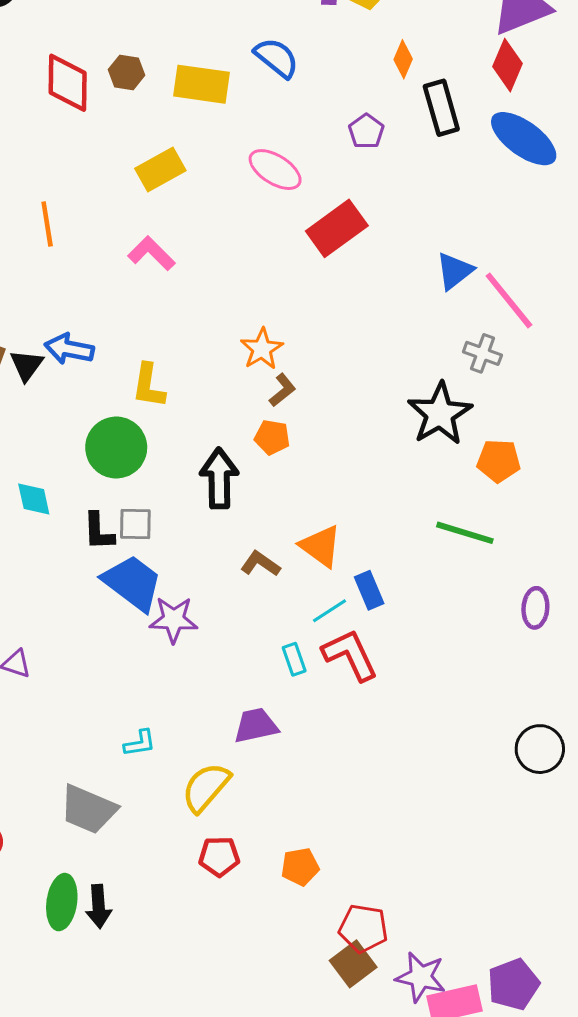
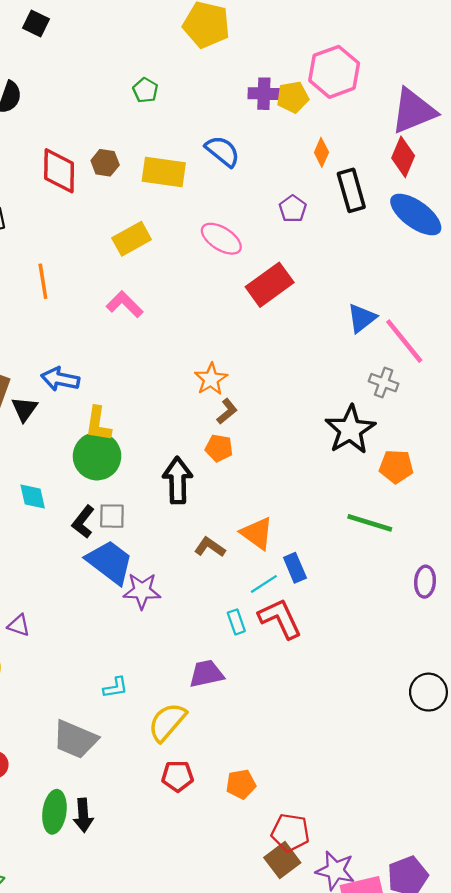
black triangle: (26, 365) -> (25, 409), moved
yellow L-shape: (149, 386) -> (98, 424), moved
black L-shape: (99, 531) -> (83, 522), turned 40

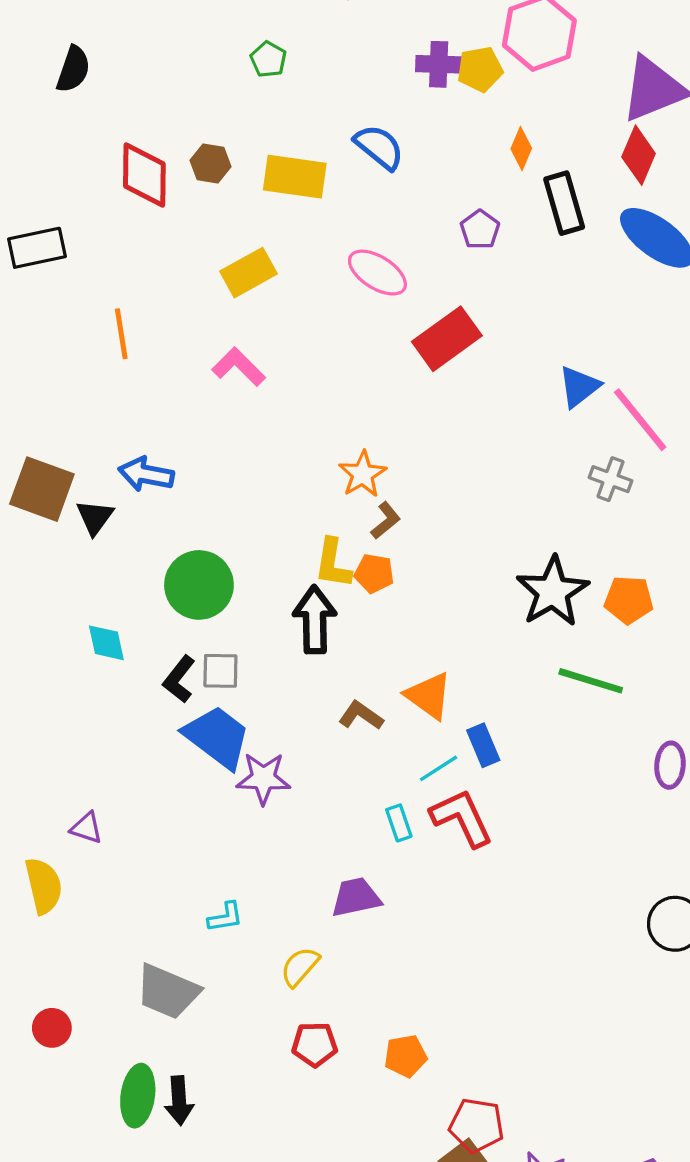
yellow L-shape: (98, 424) -> (333, 563), moved
black star: (350, 430) -> (553, 592), moved
yellow semicircle: (167, 722) -> (300, 967), size x0.7

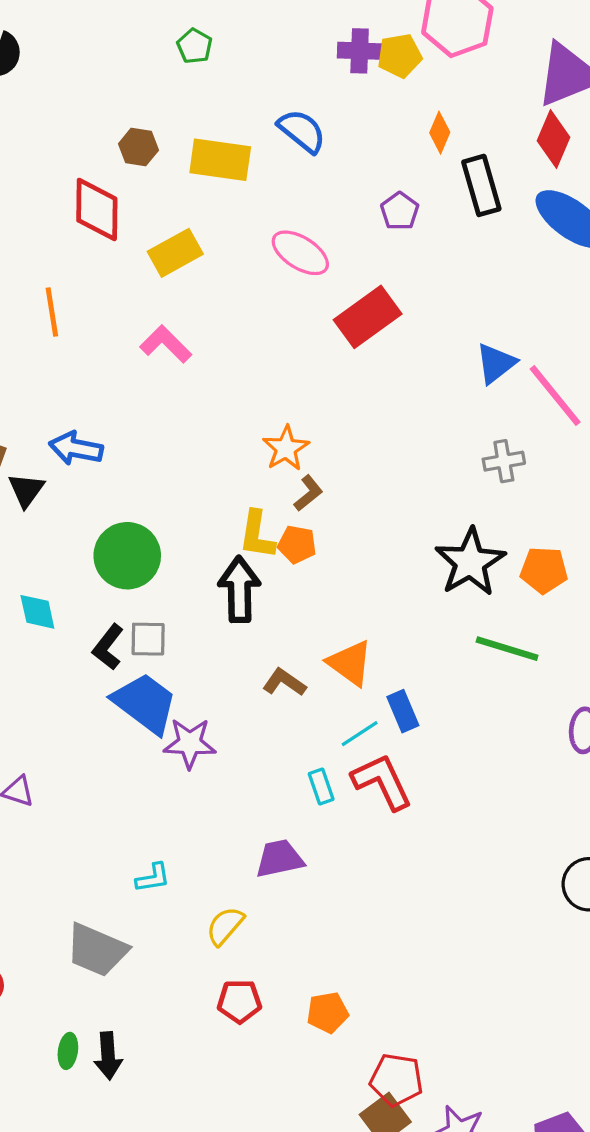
red diamond: (144, 175) -> (97, 210), moved
gray cross: (610, 479) -> (504, 461), moved, turned -30
green ellipse: (138, 1096) -> (68, 1051), size x0.6

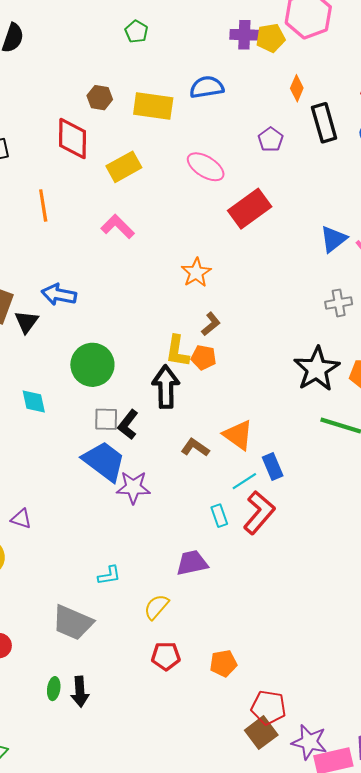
blue semicircle: (302, 131) -> (207, 87), turned -48
orange star: (286, 448) -> (196, 273), moved
black L-shape: (108, 647) -> (128, 425), moved
red L-shape: (382, 782) -> (259, 513), turned 66

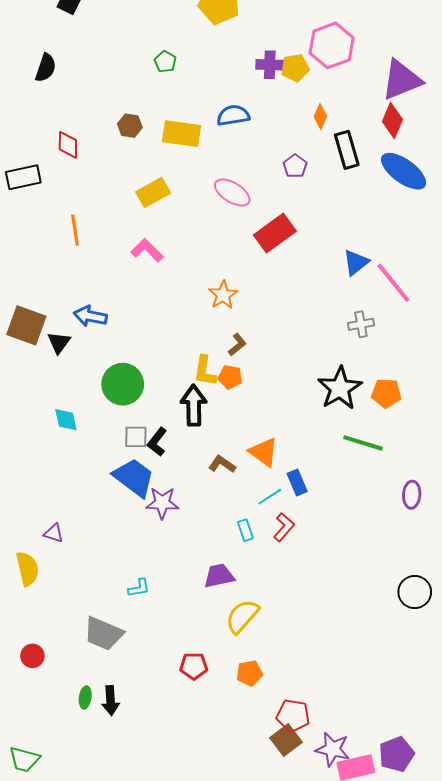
red diamond: (73, 138) -> (68, 145), moved, size x0.7
red L-shape: (259, 513) -> (284, 527), size x0.7
yellow semicircle: (156, 607) -> (242, 616), moved, size x1.4

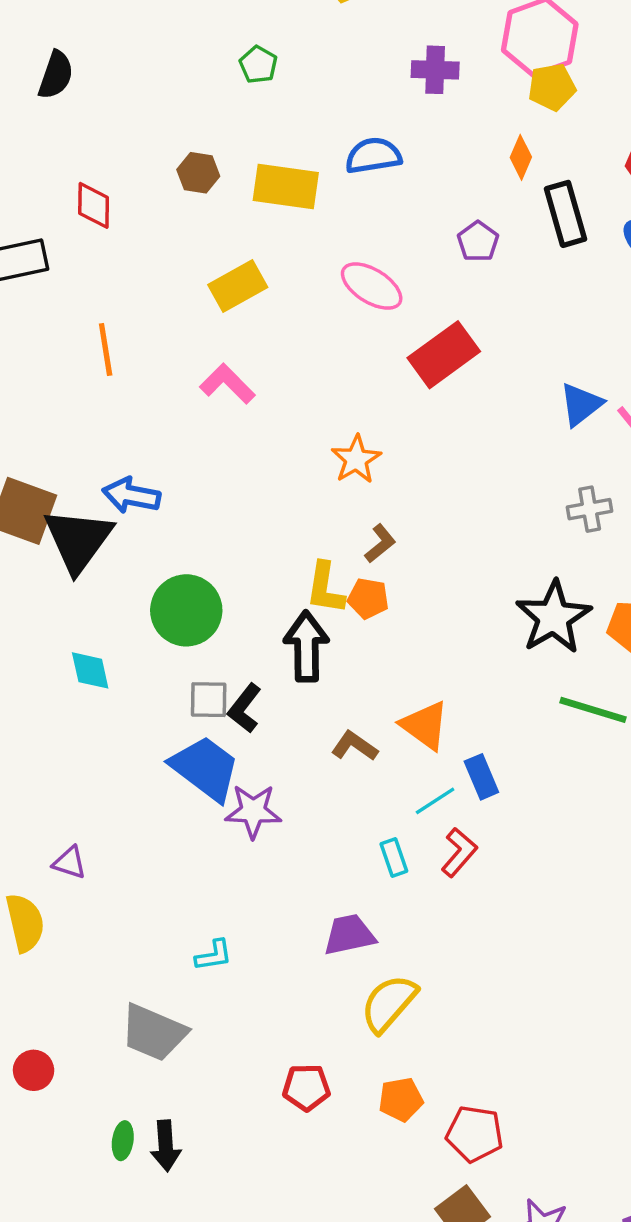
yellow pentagon: (295, 68) -> (552, 87), moved
black triangle: (59, 343) -> (78, 540), size x1.8
red pentagon: (293, 716) -> (475, 1134), moved

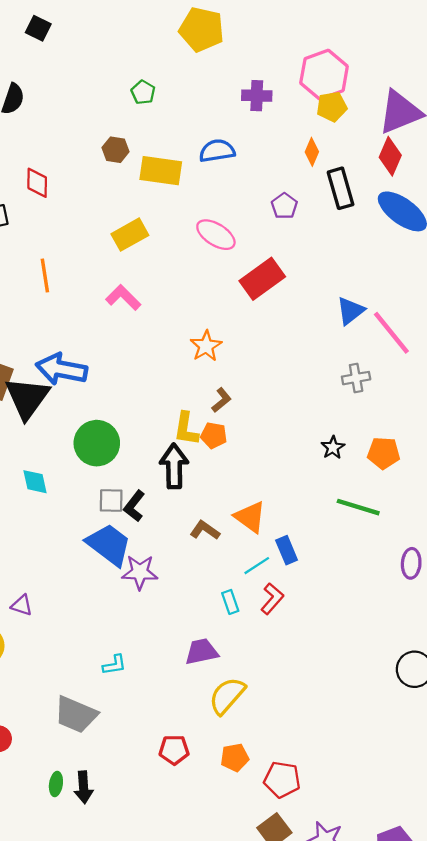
brown hexagon: (198, 173) -> (116, 150), moved
blue arrow: (131, 495) -> (61, 369), size x1.4
black star: (554, 617) -> (333, 448), size x0.5

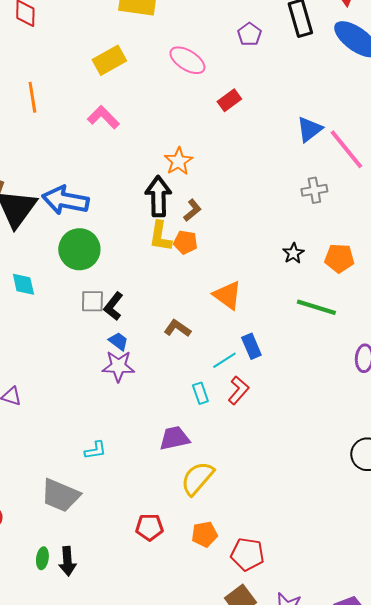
red rectangle: (262, 279) -> (229, 100), size x0.6
blue arrow: (61, 369) -> (65, 200), moved
black arrow: (174, 466) -> (158, 196), moved
orange triangle: (250, 517) -> (227, 295), moved
blue trapezoid: (109, 545) -> (118, 341), moved, size x0.5

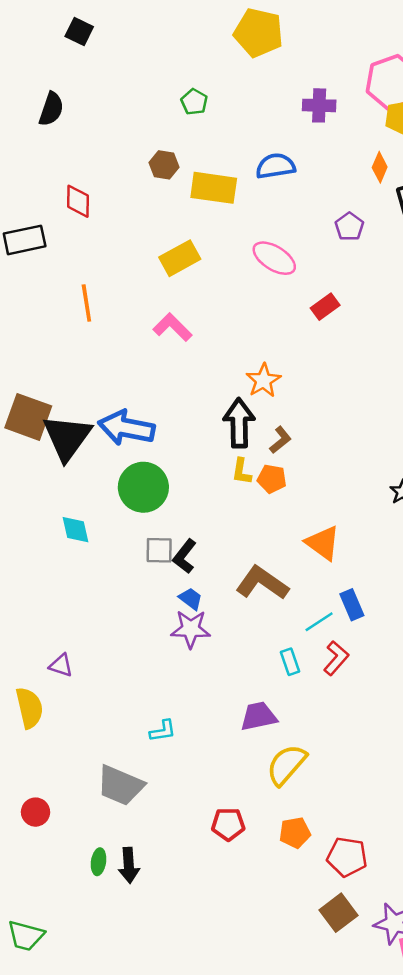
yellow L-shape: (160, 236) -> (242, 471), size x0.7
brown L-shape: (177, 328) -> (262, 583), size x1.6

